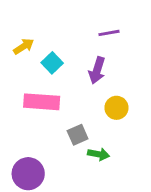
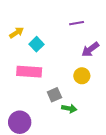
purple arrow: (97, 70) -> (90, 49), moved, turned 36

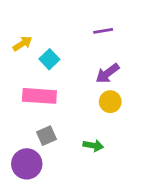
purple arrow: (90, 49) -> (107, 73), moved
gray square: (54, 95) -> (47, 136), moved

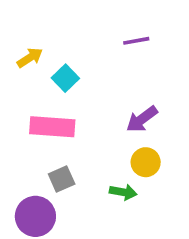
purple arrow: (107, 73) -> (142, 119), moved
yellow circle: (110, 102) -> (146, 162), moved

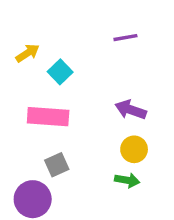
purple arrow: (142, 119) -> (131, 110), turned 56
green arrow: (123, 192) -> (127, 180), moved

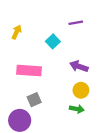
yellow arrow: (27, 53) -> (17, 32), turned -32
cyan square: (60, 72) -> (53, 41), moved

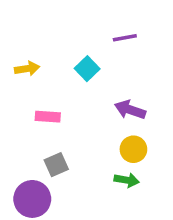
yellow arrow: (17, 32) -> (27, 69), moved, turned 56
pink rectangle: (29, 71) -> (48, 117), size x0.6

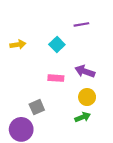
pink rectangle: (48, 117) -> (56, 78), moved
green arrow: (127, 180) -> (83, 117), turned -32

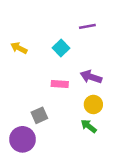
yellow arrow: (18, 45) -> (19, 48), turned -144
green arrow: (83, 117) -> (89, 126), turned -120

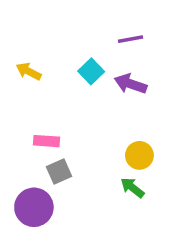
purple arrow: (91, 77) -> (131, 84), moved
pink rectangle: (60, 84) -> (46, 141), moved

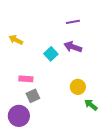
cyan square: (91, 71) -> (51, 54), moved
green arrow: (132, 188) -> (91, 105), moved

